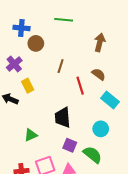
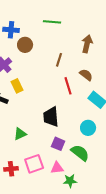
brown line: (61, 66) -> (59, 60), moved

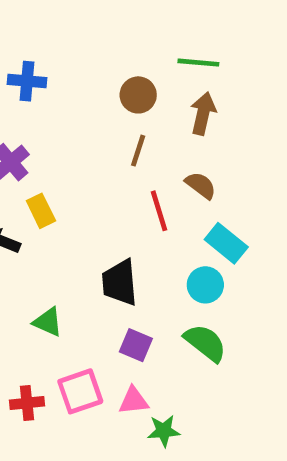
green line: (52, 22) -> (198, 63), moved
brown circle: (25, 45) -> (138, 95), moved
cyan circle: (88, 128) -> (205, 285), moved
green triangle: (20, 134) -> (48, 322), turned 48
green semicircle: (80, 153) -> (205, 343), moved

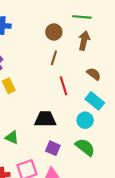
brown semicircle: (201, 185) -> (94, 74), moved
black trapezoid: (120, 283) -> (45, 119), turned 95

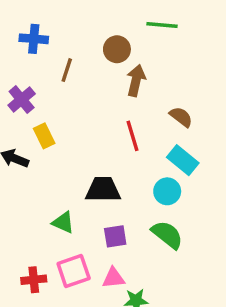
brown arrow: (84, 41) -> (136, 80), moved
brown line: (54, 58) -> (67, 70), moved
green triangle: (12, 137) -> (63, 223), moved
purple square: (53, 148) -> (115, 236), turned -32

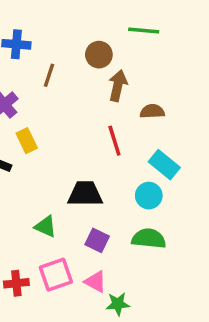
brown semicircle: (181, 117) -> (152, 111), moved, turned -40
green semicircle: (167, 235) -> (149, 239), turned -32
purple square: (115, 236) -> (97, 240), turned 35
pink triangle: (113, 278) -> (95, 282), turned 35

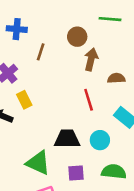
cyan circle: (149, 196) -> (100, 140), moved
green triangle: (46, 227) -> (38, 163), size x1.5
purple square: (97, 240) -> (76, 173), turned -30

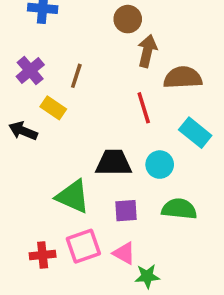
brown line: (41, 52) -> (76, 76), moved
brown semicircle: (116, 78) -> (183, 78), size x1.5
yellow rectangle: (24, 100) -> (53, 108), turned -30

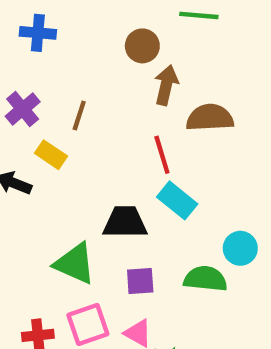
cyan rectangle: (195, 133) -> (177, 200), moved
cyan circle: (160, 165) -> (240, 248), moved

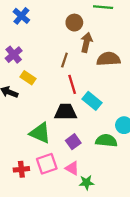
blue cross: (38, 33) -> (21, 16), turned 35
brown line: (79, 116) -> (64, 60), moved
red line: (162, 155) -> (72, 84), moved
purple square: (140, 281) -> (73, 142), turned -32

